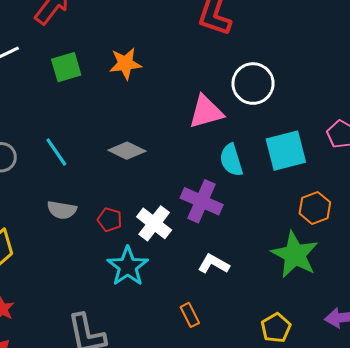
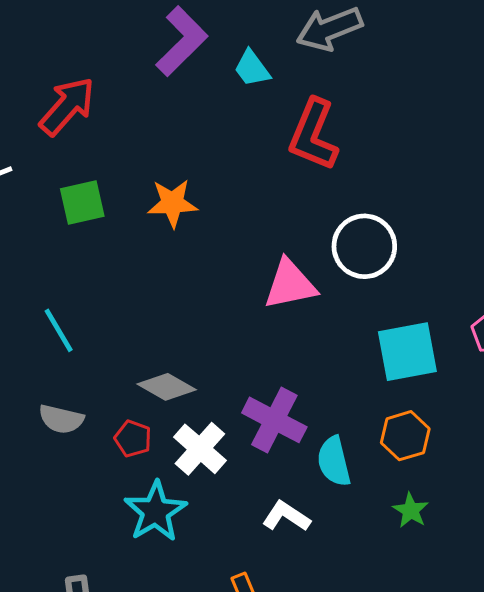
gray diamond: (127, 151) -> (167, 387), moved
cyan semicircle: (231, 160) -> (334, 461), moved
orange hexagon: (315, 208) -> (405, 436), moved
green star: (295, 255) -> (411, 510), size x0.5

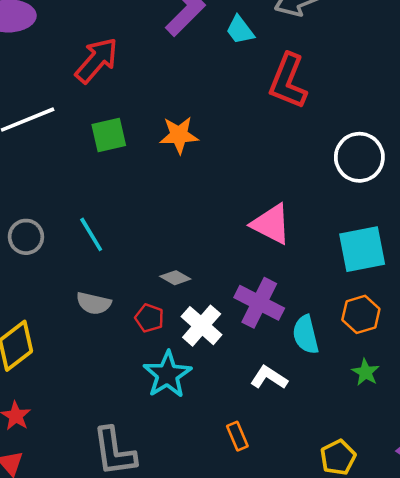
white circle: (364, 246) -> (359, 157), moved
pink triangle: (290, 284) -> (271, 224), moved, turned 39
gray diamond: (167, 387) -> (175, 278), size x0.7

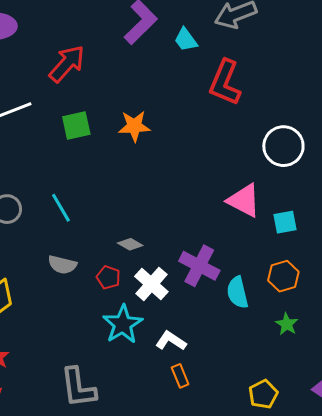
pink triangle: (271, 224) -> (244, 200), moved
cyan square: (362, 249) -> (285, 222), size x0.6
white L-shape: (269, 378) -> (171, 341), moved

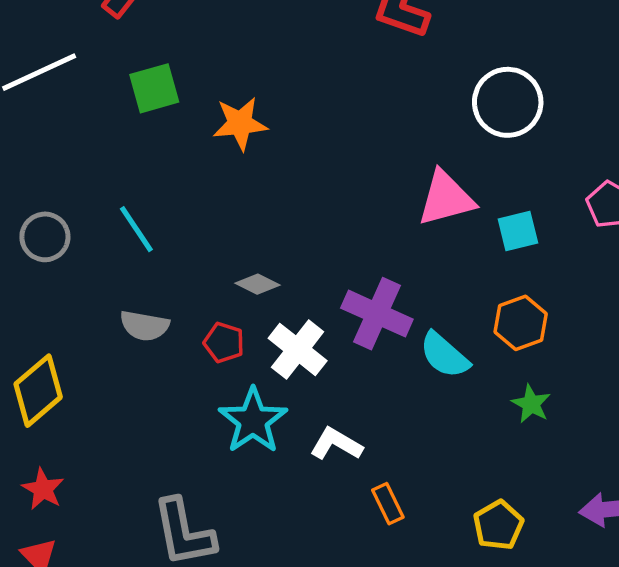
orange star: (134, 126) -> (240, 123), moved
pink triangle: (244, 200) -> (446, 198), turned -39
cyan semicircle: (237, 292) -> (444, 355), turned -32
orange rectangle: (180, 376) -> (388, 504), moved

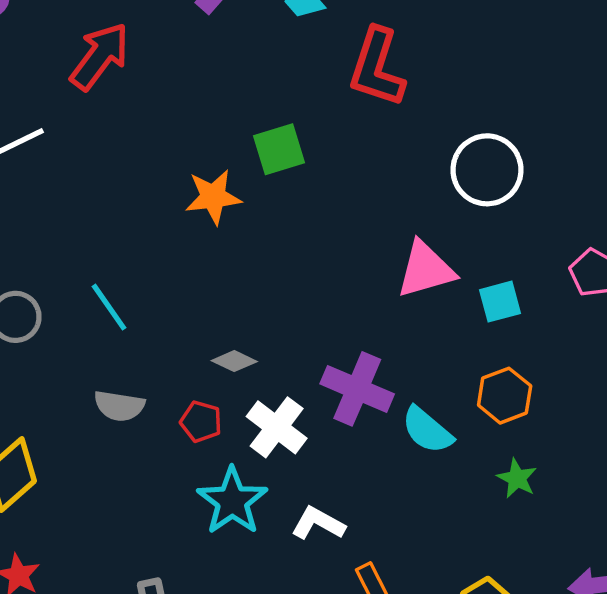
green square: (154, 88) -> (279, 149), moved

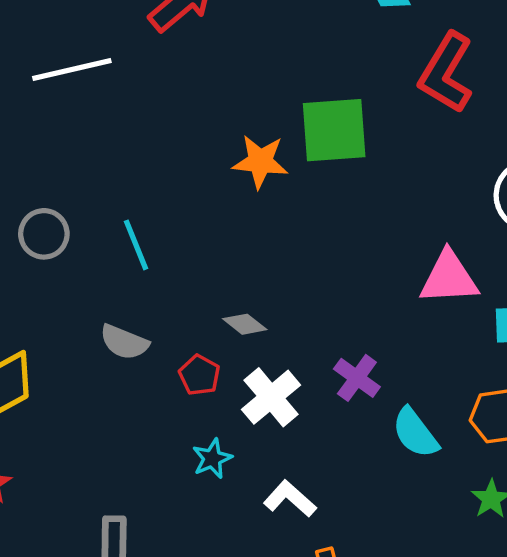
green square: (279, 149) -> (334, 130), size x1.4
purple cross: (357, 389) -> (357, 378), size x0.7
cyan star: (232, 501) -> (212, 458), size x0.6

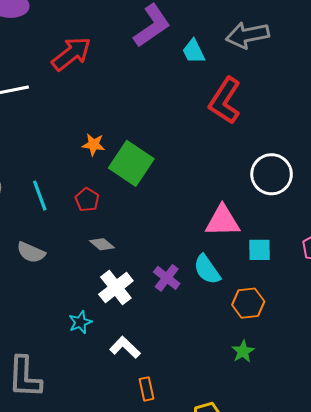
green square: (334, 130) -> (131, 163), moved, turned 36
orange star: (260, 162) -> (94, 145), moved, size x0.7
red pentagon: (199, 375) -> (87, 200), moved
cyan semicircle: (415, 433) -> (207, 269), moved

